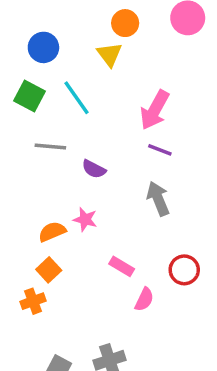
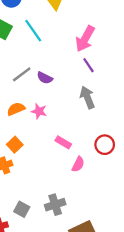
gray line: (50, 146) -> (22, 74), moved, turned -42
purple line: (160, 150) -> (89, 65), turned 35
orange semicircle: (52, 232) -> (16, 109), moved

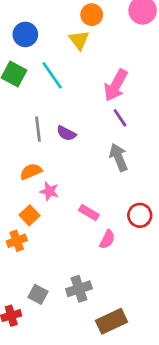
gray line: (22, 74) -> (38, 129), turned -60
pink star: (39, 111) -> (49, 191), moved

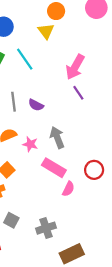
gray arrow: (119, 157) -> (57, 137), moved
pink star: (49, 191) -> (30, 144), moved
pink rectangle: (89, 212) -> (54, 168), size x1.5
gray square: (38, 294) -> (11, 220), moved

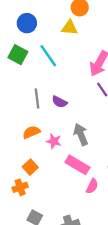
yellow triangle: (46, 31) -> (70, 28), turned -48

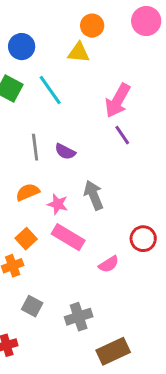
pink rectangle: (77, 165) -> (68, 237), moved
pink semicircle: (92, 186) -> (109, 264), turned 32

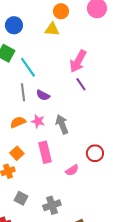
cyan line: (50, 90) -> (28, 67), moved
pink star: (58, 204) -> (38, 121), moved
pink rectangle: (68, 237) -> (45, 152), turned 45

